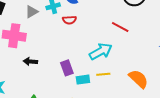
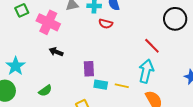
cyan arrow: (101, 51) -> (146, 71), moved, turned -65

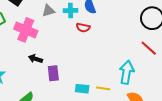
red line: (152, 46) -> (149, 48), moved
purple rectangle: (89, 69) -> (53, 73), moved

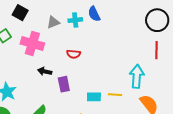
red semicircle: (83, 28) -> (74, 54), moved
red line: (149, 48) -> (157, 50), turned 54

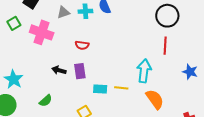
black arrow: (45, 71) -> (59, 70), moved
purple rectangle: (64, 84) -> (80, 71), moved

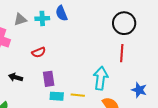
red semicircle: (82, 45) -> (39, 52), turned -32
purple rectangle: (80, 71) -> (49, 79), moved
blue star: (190, 72) -> (139, 90), moved

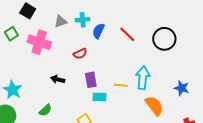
blue semicircle: (61, 13) -> (98, 31), moved, turned 49
black circle: (124, 23) -> (164, 39), moved
red line: (122, 53) -> (127, 34), moved, turned -48
yellow line: (78, 95) -> (121, 85), moved

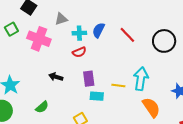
cyan cross: (83, 20) -> (79, 33), moved

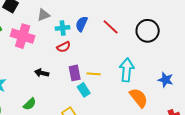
yellow line: (118, 85) -> (94, 74), moved
cyan rectangle: (97, 96) -> (84, 90), turned 56

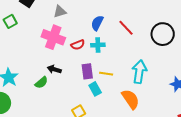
cyan cross: (63, 28) -> (98, 45), moved
pink cross: (23, 36) -> (53, 37), moved
orange semicircle: (139, 98) -> (131, 99), moved
green semicircle: (30, 104) -> (41, 83), moved

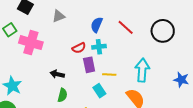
pink cross: (53, 37) -> (31, 43), moved
purple rectangle: (87, 71) -> (89, 65), moved
green semicircle: (41, 83) -> (62, 95), moved, turned -32

